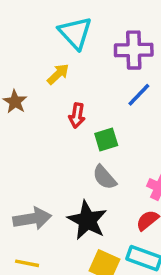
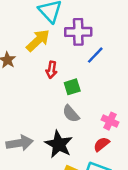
purple cross: (134, 50) -> (78, 32), moved
yellow arrow: (58, 74) -> (38, 40), size x1.5

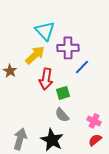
red arrow: (51, 70) -> (46, 79), size x1.5
gray arrow: (20, 143) -> (20, 139), turned -65
red semicircle: (101, 144) -> (95, 140), moved

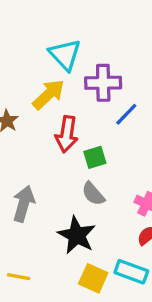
gray arrow: (20, 139) -> (24, 204), moved

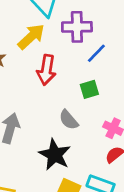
green square: (95, 157) -> (89, 89), moved

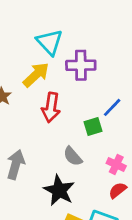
blue line: (96, 53) -> (112, 107), moved

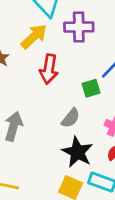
gray semicircle: (73, 156) -> (71, 118), turned -100
black star: (59, 190) -> (77, 152), moved

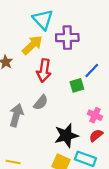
gray semicircle: (71, 118) -> (41, 102), moved
black star: (77, 152) -> (66, 135), turned 30

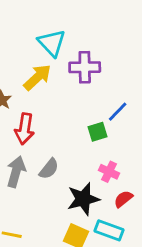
red arrow: (44, 71) -> (25, 129), moved
gray semicircle: (41, 102) -> (49, 169), moved
pink cross: (95, 115) -> (109, 172), moved

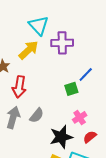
pink cross: (109, 172) -> (80, 117), turned 32

